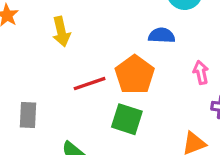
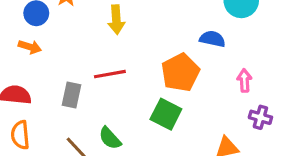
red line: (90, 84) -> (110, 74), moved

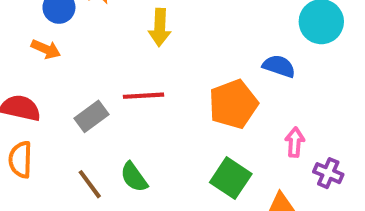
pink arrow: (244, 80) -> (295, 142), moved
gray rectangle: (71, 95) -> (92, 116), turned 35
green square: (166, 114) -> (231, 178), moved

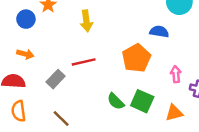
orange arrow: (46, 49) -> (25, 54), moved
green semicircle: (134, 177) -> (116, 101), moved

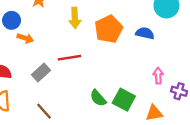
blue circle: (26, 19) -> (12, 20), moved
orange arrow: (25, 54) -> (25, 38), moved
orange pentagon: (136, 58) -> (109, 29), moved

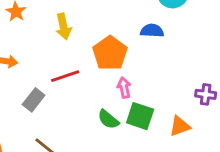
orange pentagon: (109, 29) -> (110, 53), moved
pink arrow: (158, 76) -> (124, 88), moved

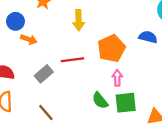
green square: (140, 116) -> (126, 103), turned -35

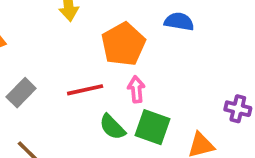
red line: (72, 60) -> (85, 90), moved
green square: (126, 103) -> (153, 127), turned 30

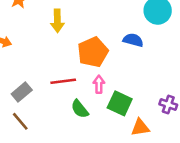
gray rectangle: (21, 93) -> (22, 92), moved
green square: (153, 127) -> (120, 103), moved

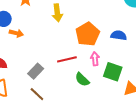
blue semicircle: (133, 40) -> (119, 35), moved

